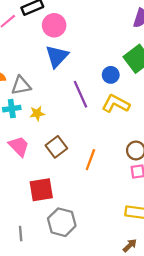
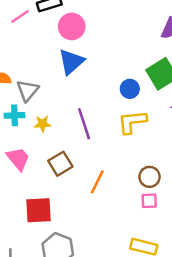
gray triangle: (21, 85) -> (28, 90), turned -45
purple line: (81, 94) -> (84, 124), moved
yellow L-shape: (116, 104) -> (132, 122), turned -40

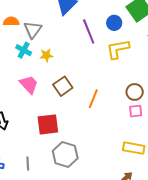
cyan cross: (15, 115) -> (24, 50), turned 35
purple line: (84, 124) -> (89, 32), moved

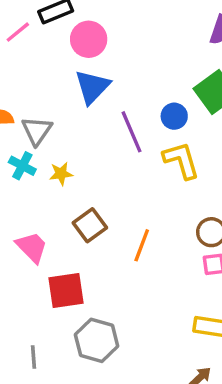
yellow L-shape: (118, 49) -> (181, 160), turned 85
pink trapezoid: (29, 84) -> (32, 247), moved

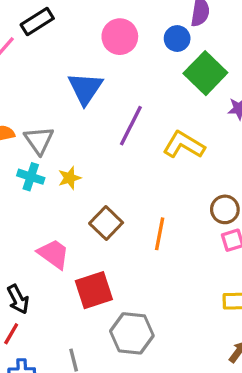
pink circle: (89, 39) -> (120, 37), moved
blue circle: (174, 116) -> (177, 39), moved
purple line: (131, 132) -> (131, 126), turned 60
yellow L-shape: (181, 160) -> (184, 145), turned -33

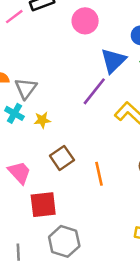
pink circle: (120, 37) -> (85, 21), moved
blue triangle: (85, 88) -> (113, 61), moved
orange line: (160, 234) -> (99, 174), turned -35

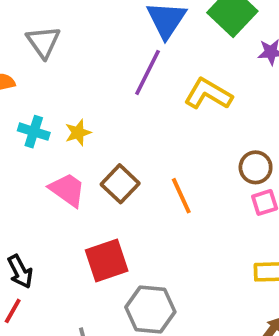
gray triangle: (26, 88) -> (43, 42), moved
pink trapezoid: (19, 173) -> (67, 190), moved

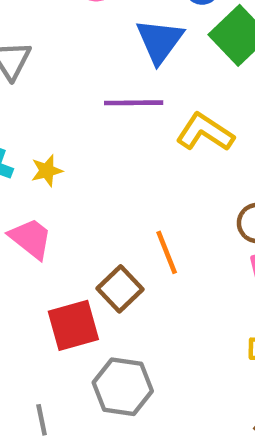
purple line: (147, 72) -> (134, 103), turned 60
brown square: (120, 184) -> (120, 289), moved

